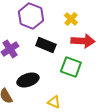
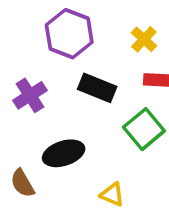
green square: (71, 67) -> (144, 129), turned 30

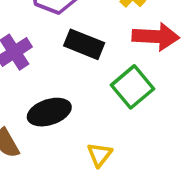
yellow triangle: (112, 194) -> (100, 155), turned 45

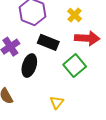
black ellipse: (49, 112) -> (29, 66), moved, turned -55

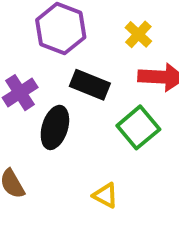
yellow triangle: (57, 102) -> (105, 195), turned -40

